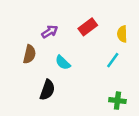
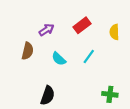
cyan line: (113, 60) -> (89, 57), moved
black semicircle: (47, 90) -> (48, 95), moved

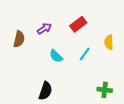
yellow semicircle: (114, 32) -> (109, 42), moved
brown semicircle: (28, 51) -> (19, 39), moved

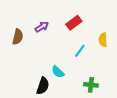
cyan semicircle: (56, 56) -> (58, 72), moved
green cross: (105, 90) -> (91, 85), moved

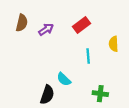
brown semicircle: (18, 37) -> (22, 23), moved
cyan line: (80, 51) -> (88, 56), turned -40

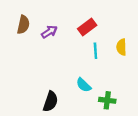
cyan line: (88, 56) -> (95, 51), moved
cyan semicircle: (64, 79) -> (84, 85), moved

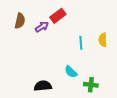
red rectangle: (87, 27) -> (58, 16), moved
black semicircle: (50, 102) -> (43, 86), turned -114

